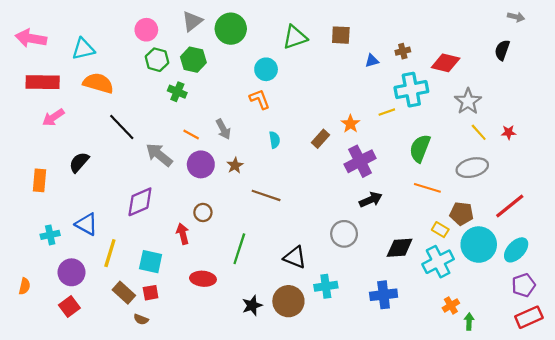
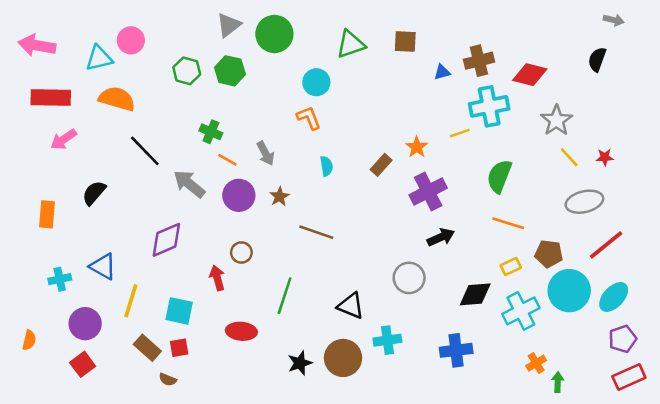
pink circle: (146, 30) -> (131, 40), moved
brown cross: (403, 51) -> (479, 61), size x1.6
green cross: (177, 92) -> (211, 132), moved
gray ellipse: (472, 168) -> (584, 202), moved
yellow rectangle: (440, 230) -> (511, 266), moved, turned -56

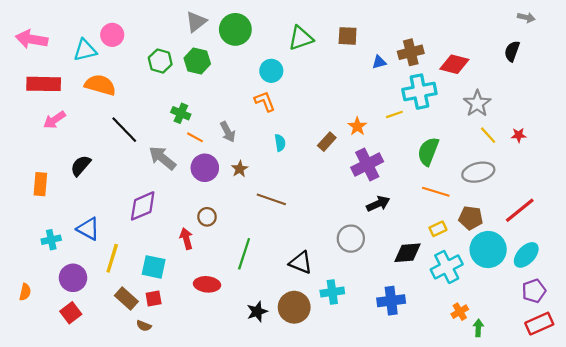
gray ellipse: (584, 202) -> (478, 172), moved

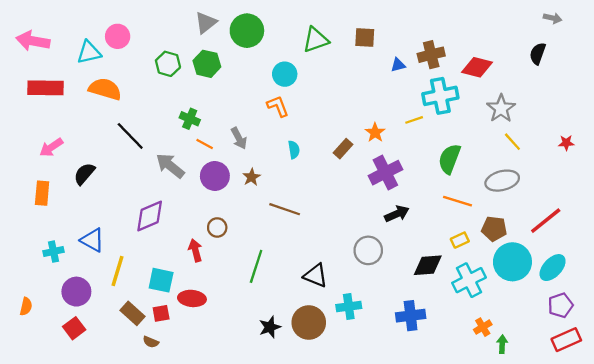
pink arrow: (54, 120) -> (51, 147), moved
red star: (519, 135) -> (566, 143), moved
red ellipse: (207, 284) -> (192, 298), moved

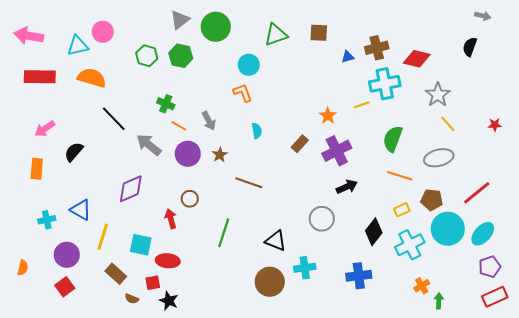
brown rectangle: (343, 149) -> (300, 144), moved
black diamond: (428, 265) -> (374, 232), turned -48
red square: (161, 313) -> (153, 283), moved
black star: (270, 327) -> (169, 301), moved, turned -30

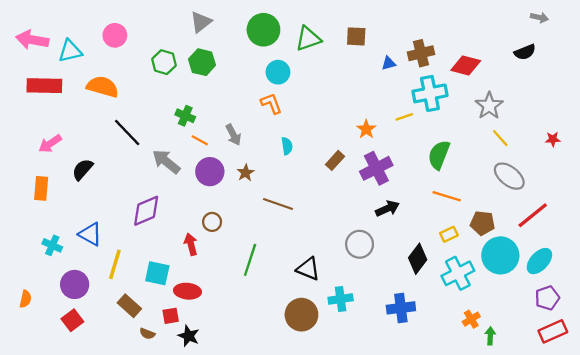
green circle: (216, 27) -> (263, 30), moved
cyan triangle: (78, 46) -> (70, 51), moved
black semicircle: (470, 47) -> (525, 52), turned -132
gray ellipse: (439, 158) -> (509, 176), moved, turned 52
cyan cross: (47, 220) -> (52, 245), turned 36

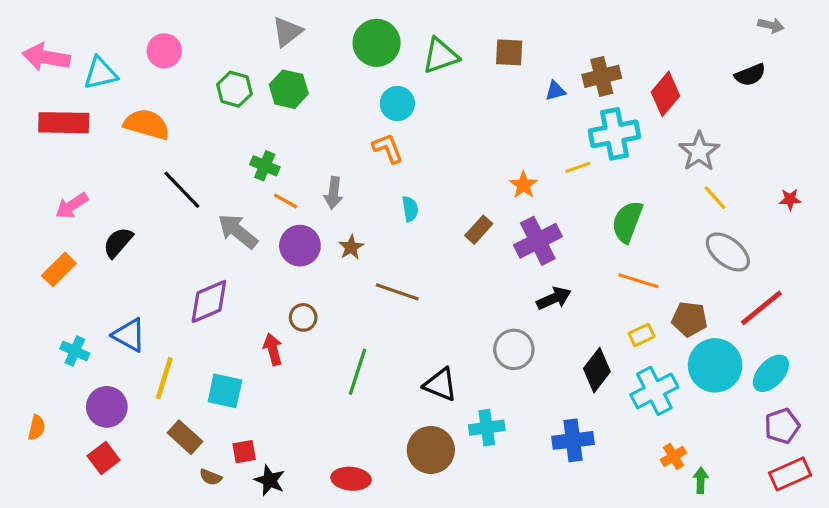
red diamond: (466, 65) -> (666, 94), turned -64
gray arrow: (233, 135) -> (333, 193), turned 35
orange rectangle: (41, 188) -> (59, 270), turned 40
red ellipse: (187, 291) -> (351, 479), moved

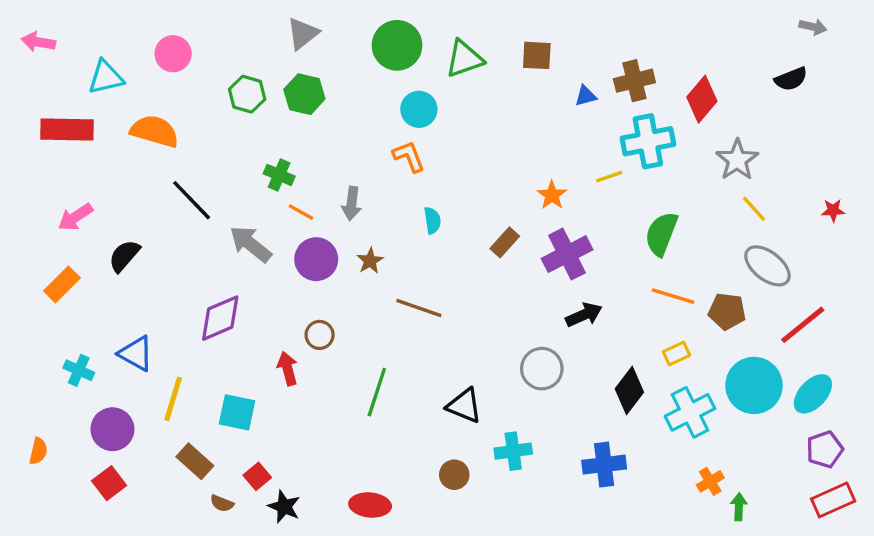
pink arrow: (46, 57) -> (38, 42), moved, size x0.7
brown pentagon: (689, 319) -> (727, 311), moved
brown circle: (431, 450) -> (454, 475), size x0.6
red square: (244, 452) -> (257, 476), turned -30

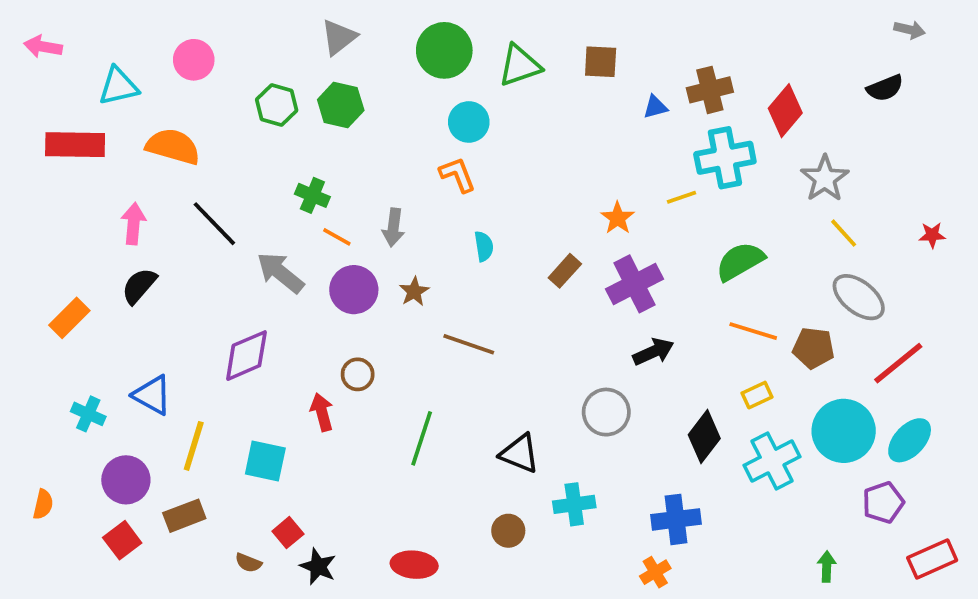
pink arrow: (75, 217) -> (133, 224), moved, turned 129
green semicircle: (661, 234) -> (740, 261), turned 39
purple pentagon: (825, 449) -> (883, 502), moved
brown rectangle: (195, 461) -> (184, 516), moved, turned -63
orange cross: (710, 481) -> (655, 572), moved

